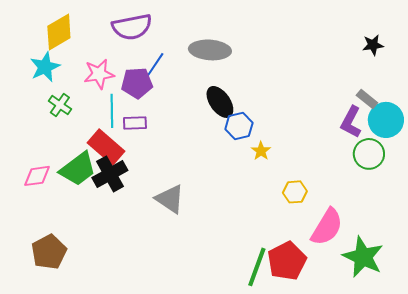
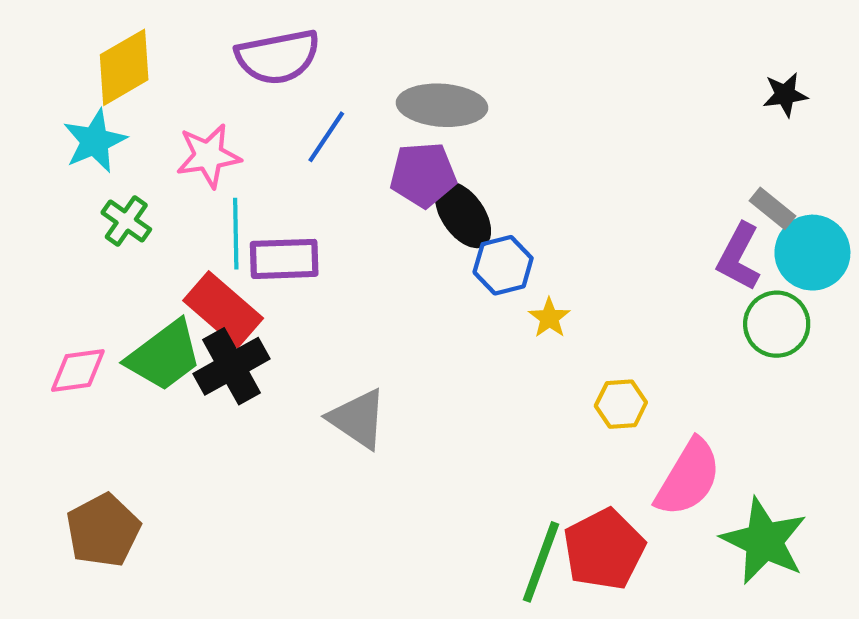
purple pentagon: (137, 83) -> (423, 175), moved
purple rectangle: (135, 123) -> (284, 259), size x1.4

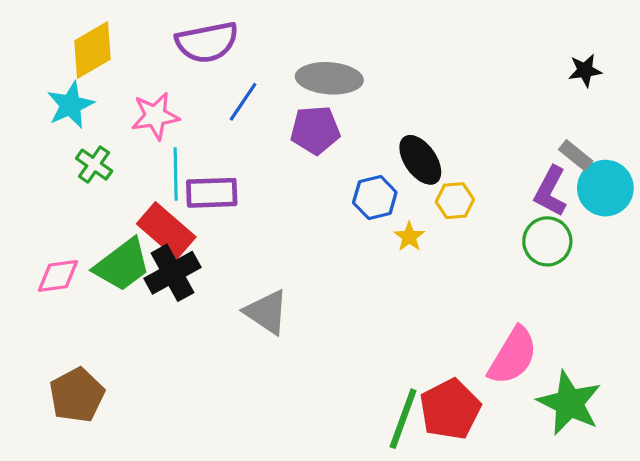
black ellipse: (463, 215) -> (420, 160), moved
green circle: (777, 324) -> (547, 241), moved
yellow hexagon: (621, 404) -> (455, 201), moved

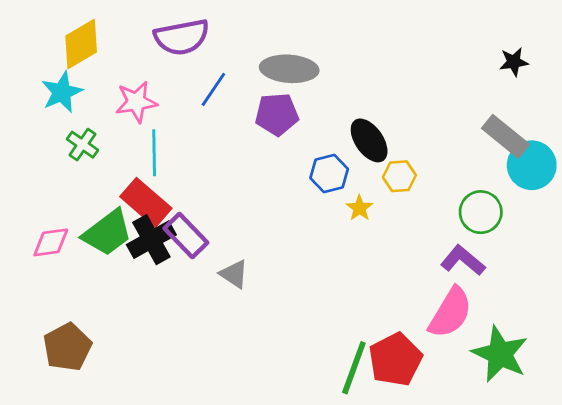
gray rectangle: (576, 155) -> (506, 136), size x1.6
purple L-shape: (550, 191) -> (463, 260), moved, turned 102
purple rectangle: (212, 193) -> (186, 236), moved, turned 48
gray triangle: (267, 312) -> (234, 274), size x0.7

